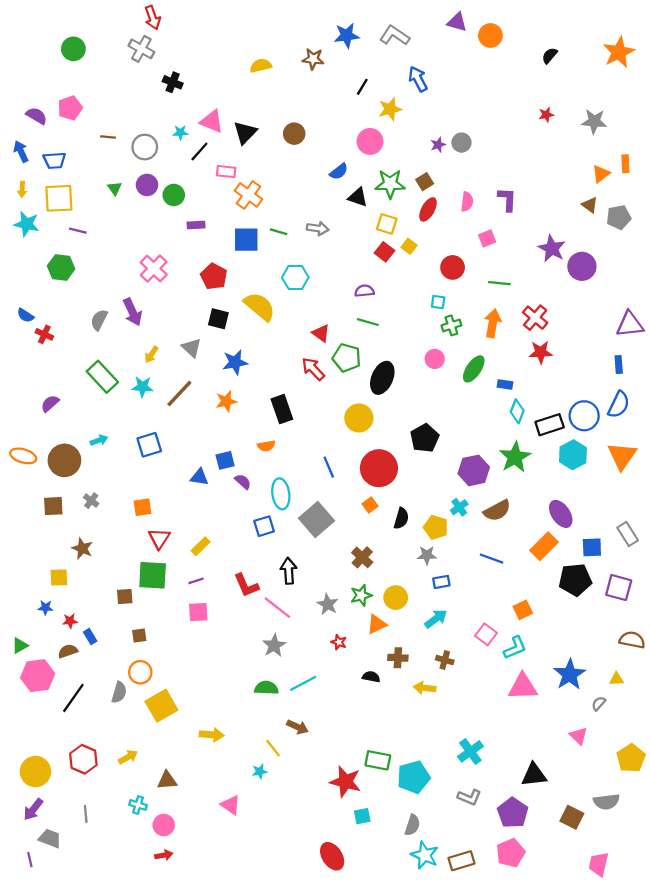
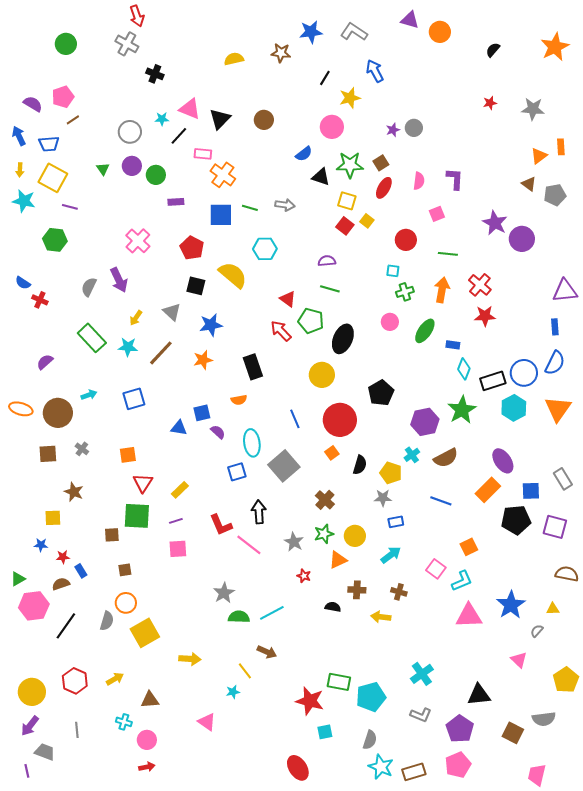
brown line: (108, 137) -> (73, 120), moved, turned -40
yellow square: (59, 198) -> (53, 178), turned 32
gray star: (274, 646) -> (224, 593), moved

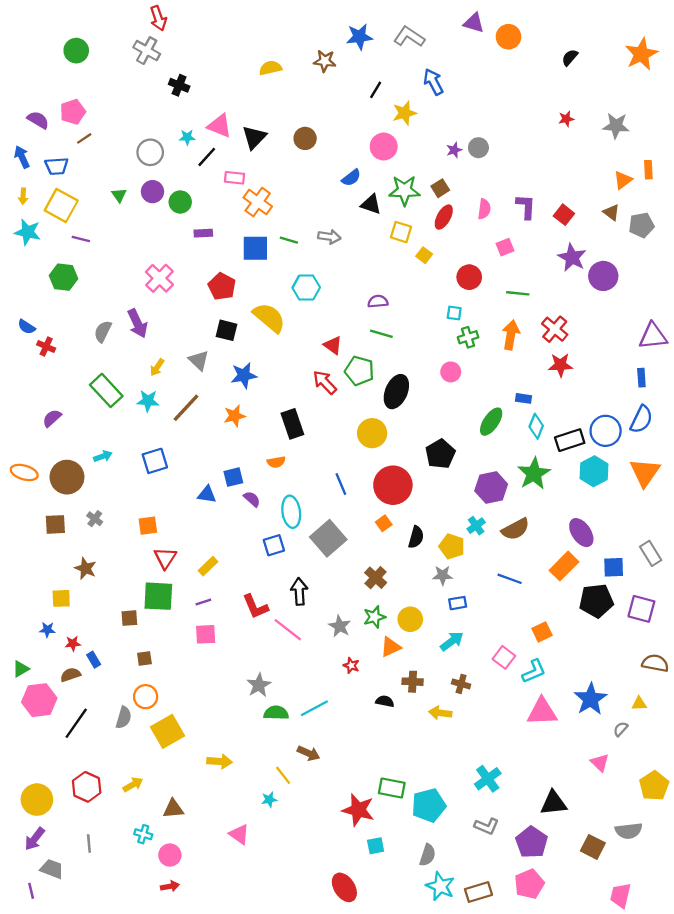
red square: (345, 226) -> (564, 215), moved
green ellipse: (425, 331) -> (491, 422), moved

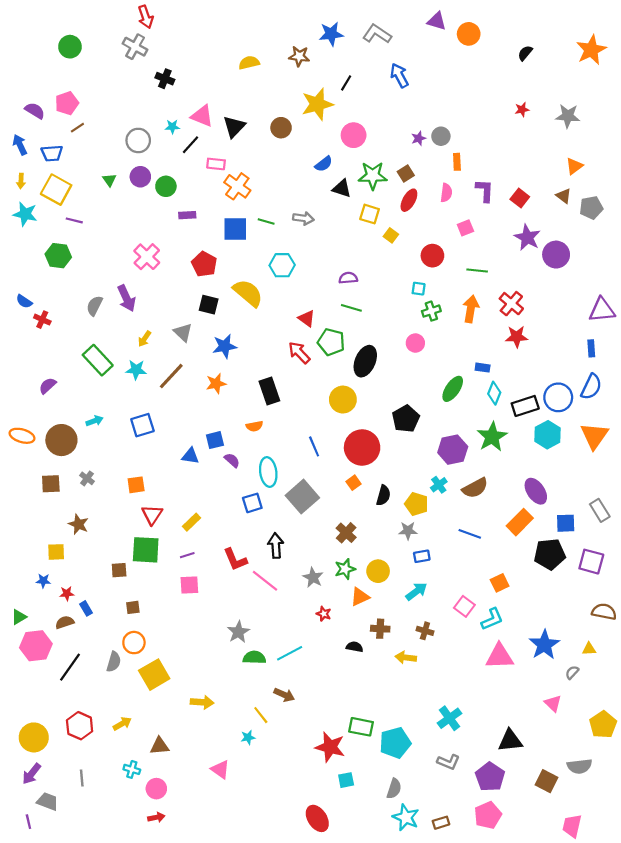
yellow star: (404, 113) -> (317, 104), moved, size x1.4
orange rectangle: (648, 170) -> (457, 162), moved
brown rectangle: (478, 892) -> (441, 823), size x0.7

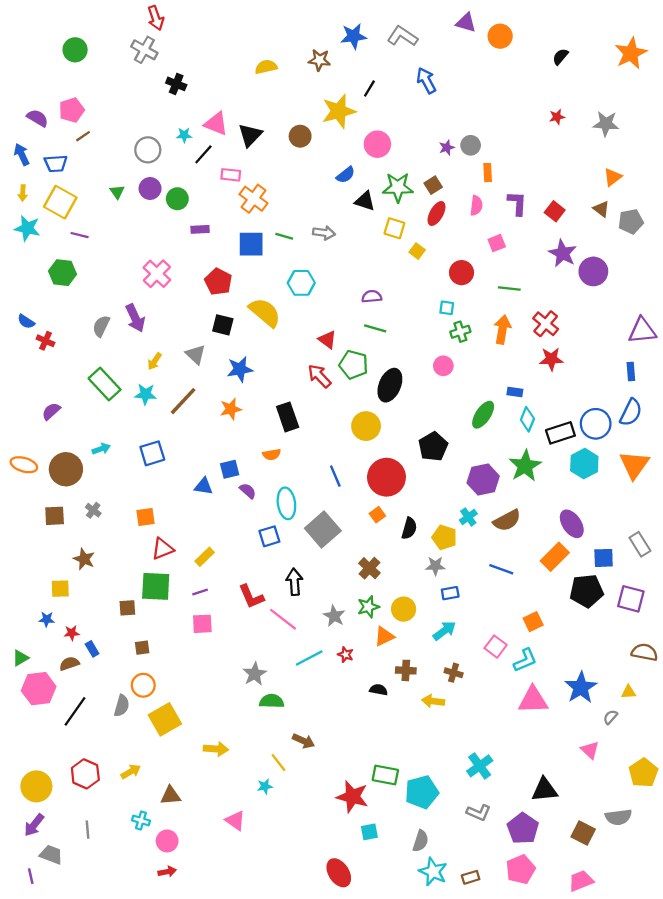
red triangle: (152, 515) -> (163, 549), turned 35
cyan line: (290, 653) -> (309, 658), moved
pink trapezoid: (572, 826) -> (581, 881), moved, turned 55

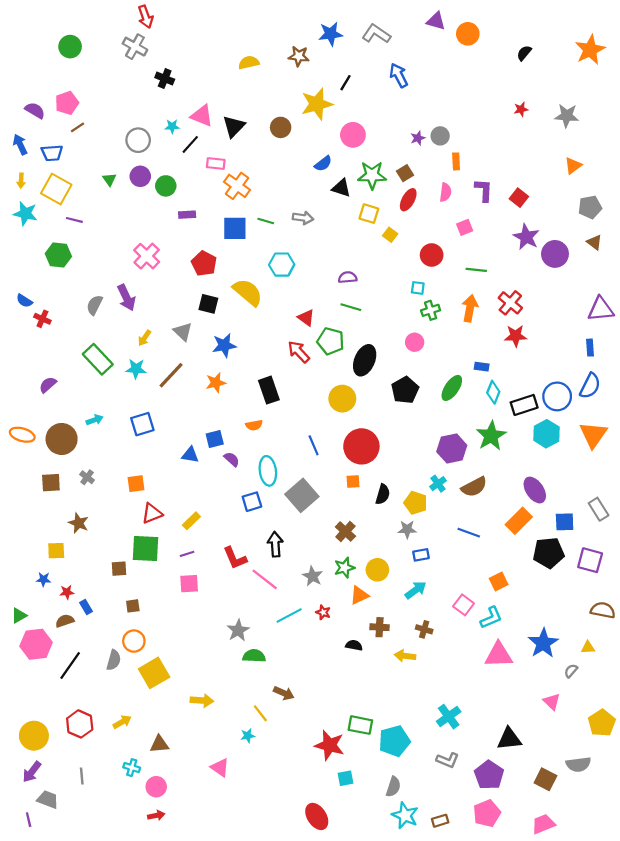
brown triangle: (601, 209) -> (594, 242), moved
black pentagon: (433, 447) -> (405, 390), moved
orange square: (377, 515) -> (353, 482), turned 32

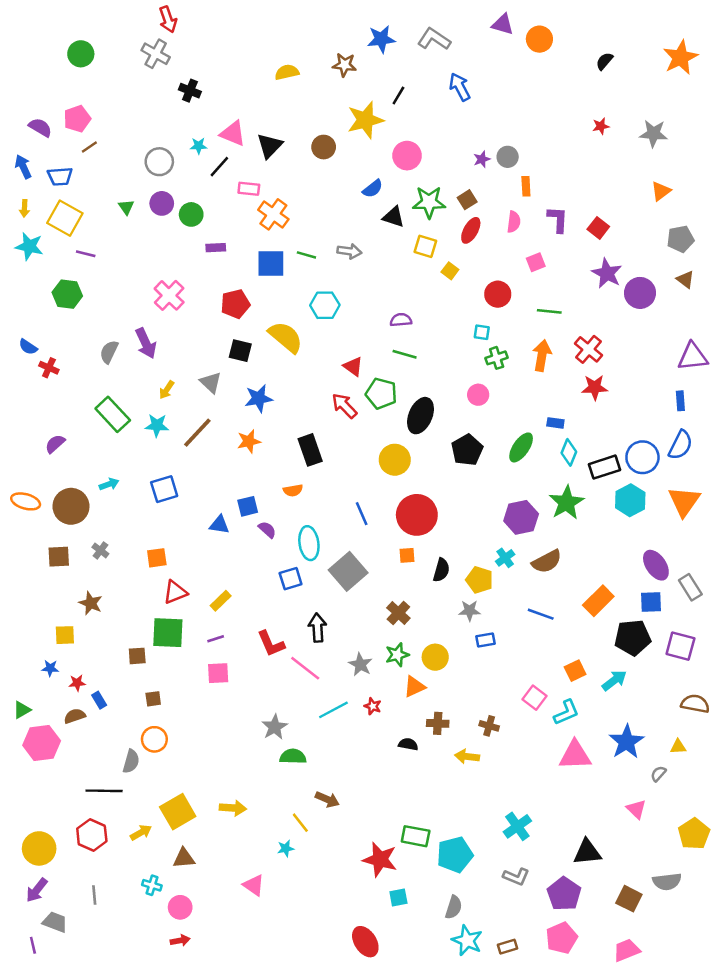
red pentagon: (204, 264) -> (235, 304), turned 30
purple ellipse: (535, 490) -> (656, 565), moved
cyan arrow: (416, 590) -> (614, 680), moved
black line: (70, 665) -> (104, 791), moved, turned 56
yellow square: (154, 673) -> (178, 812), moved

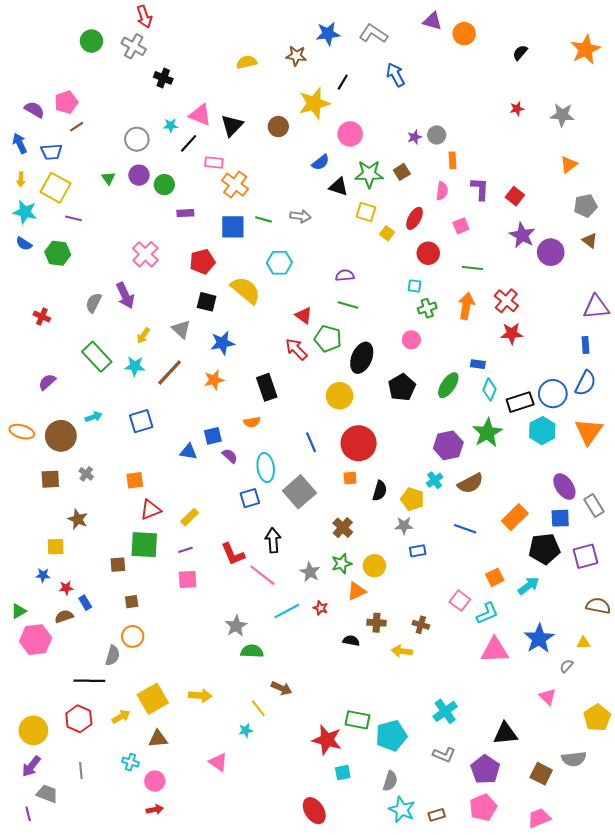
green circle: (81, 54) -> (91, 41), moved
red ellipse: (471, 230) -> (415, 218), moved
blue semicircle: (28, 347) -> (24, 244), moved
purple square: (680, 646) -> (586, 556), turned -30

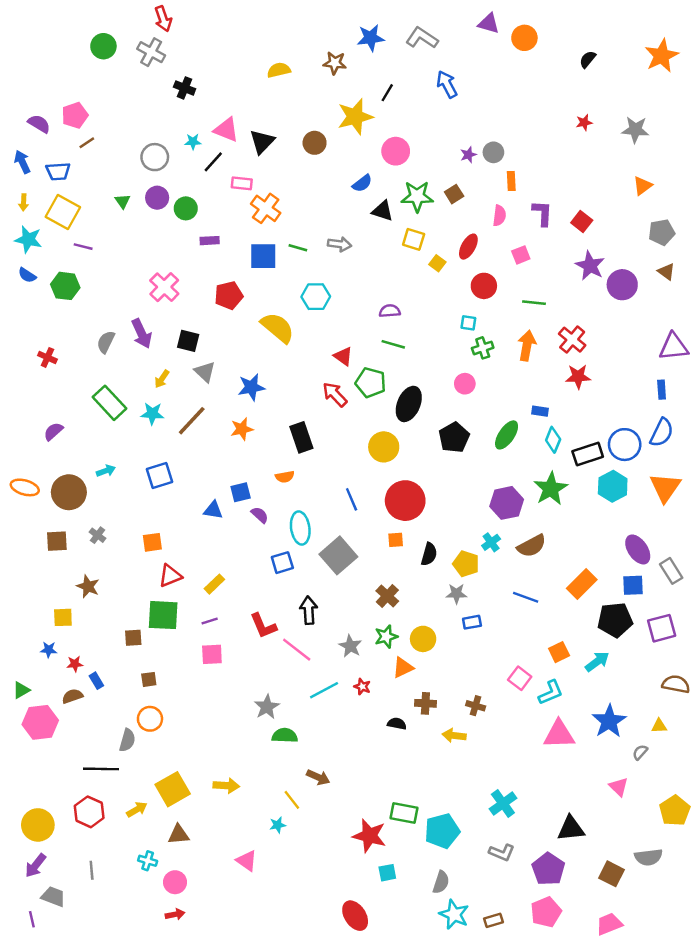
black square: (207, 302) -> (188, 341), moved

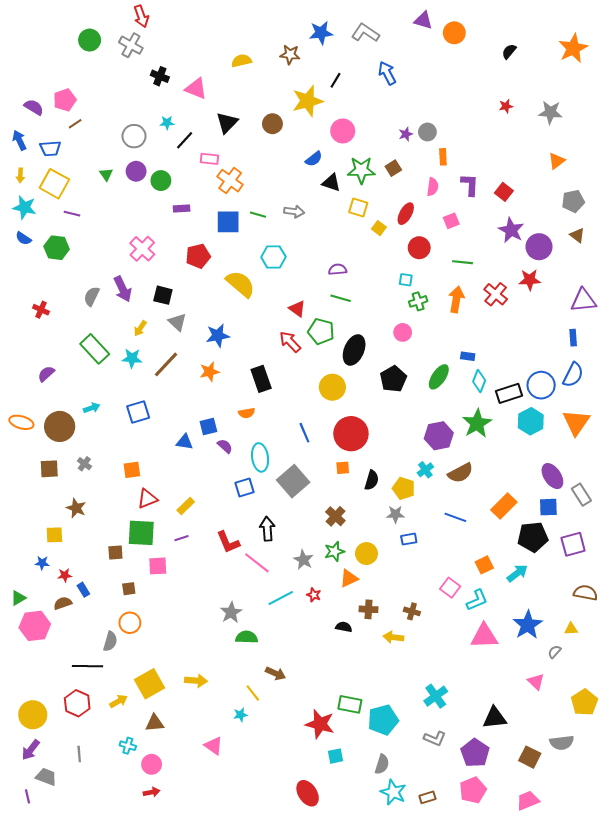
pink triangle: (226, 130) -> (196, 89), moved
red star: (578, 377) -> (530, 280), moved
pink square: (212, 654) -> (158, 566), moved

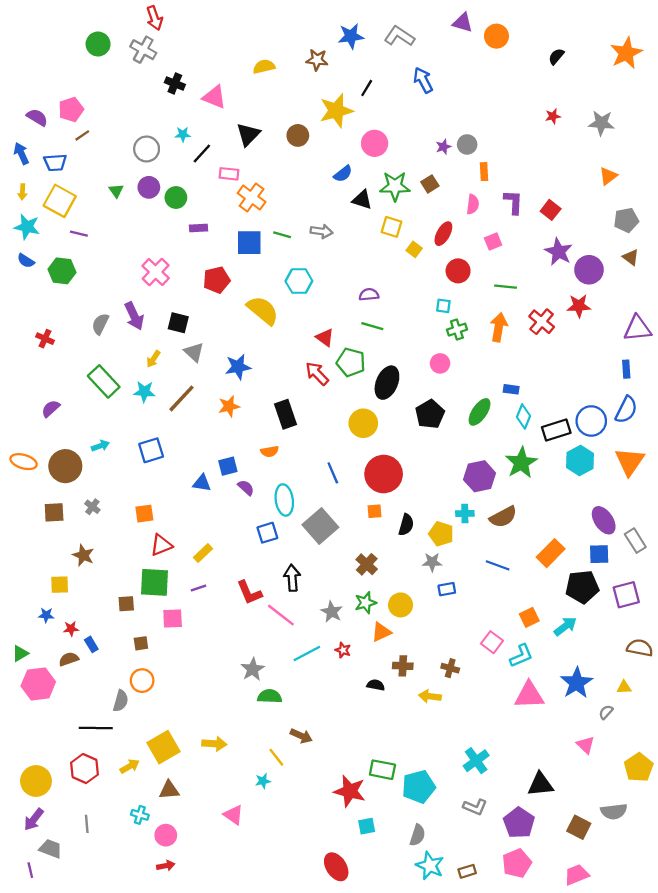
cyan cross: (425, 470) -> (465, 514), turned 35

